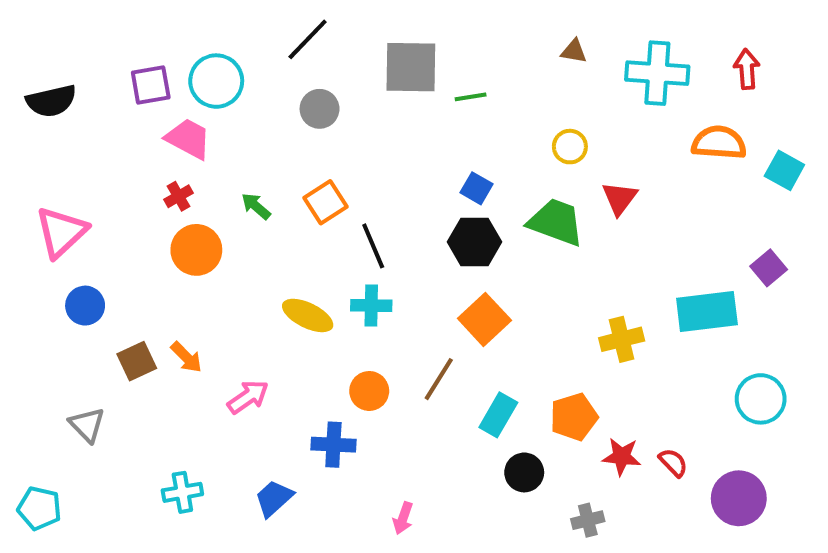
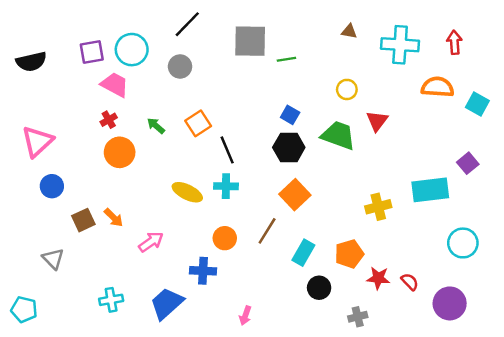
gray circle: (320, 109) -> (180, 66), moved
blue trapezoid: (274, 498) -> (167, 303), size x1.4

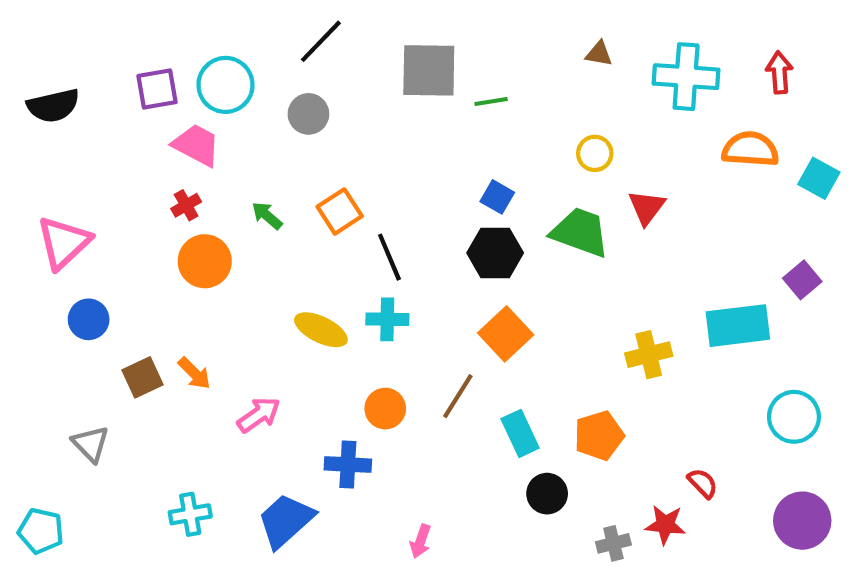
cyan rectangle: (303, 253) -> (520, 433), turned -55
red star: (378, 278) -> (665, 525), moved
purple circle: (450, 303) -> (802, 521), moved

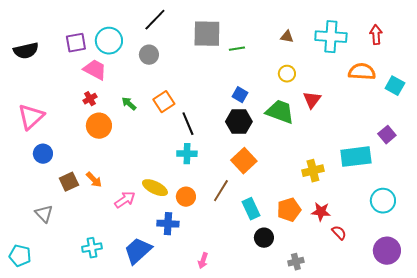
brown triangle: (599, 54) -> (287, 37), moved
yellow ellipse: (321, 330) -> (155, 188), moved
red star: (665, 525) -> (321, 212), moved

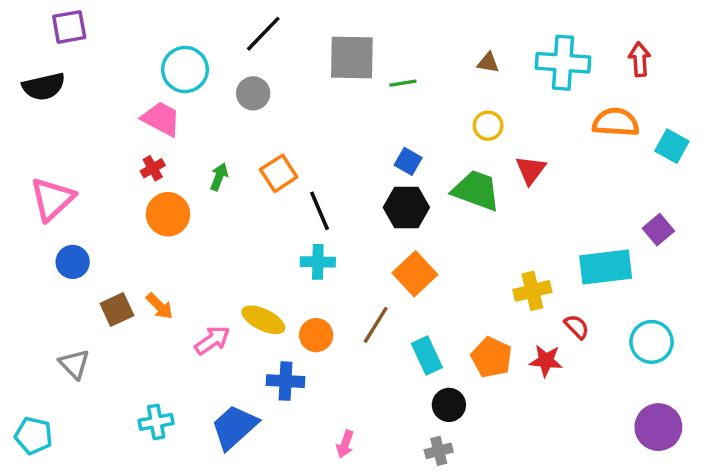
purple square: (76, 43) -> (69, 27), moved
green arrow: (129, 104) -> (219, 177), turned 70
orange pentagon: (289, 210) -> (491, 357), turned -30
red semicircle: (339, 233) -> (577, 327), moved
gray cross: (296, 262) -> (439, 451), moved

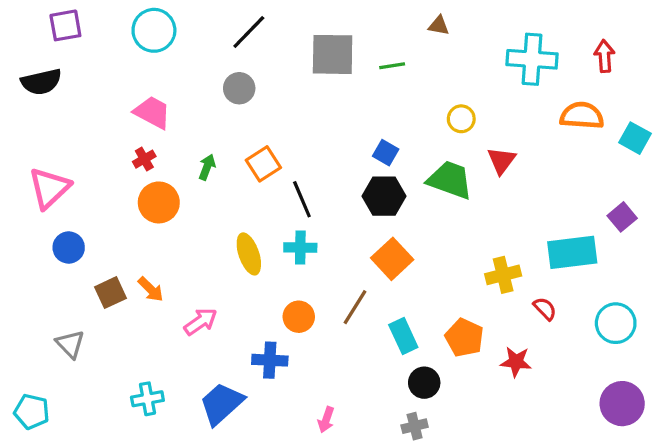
brown triangle: (488, 63) -> (439, 25), moved
cyan circle: (185, 69) -> (154, 30), moved
green line: (403, 83) -> (392, 66), moved
yellow ellipse: (263, 320) -> (249, 254), moved, turned 45
red star: (546, 361) -> (516, 362), moved

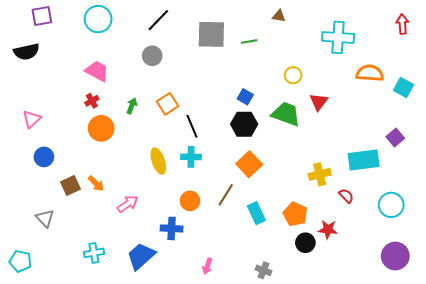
red arrow: (604, 56) -> (402, 24), moved
pink triangle: (49, 188) -> (32, 119), size x0.7
black circle: (424, 383) -> (305, 243), moved
gray cross: (415, 426) -> (264, 270), turned 35

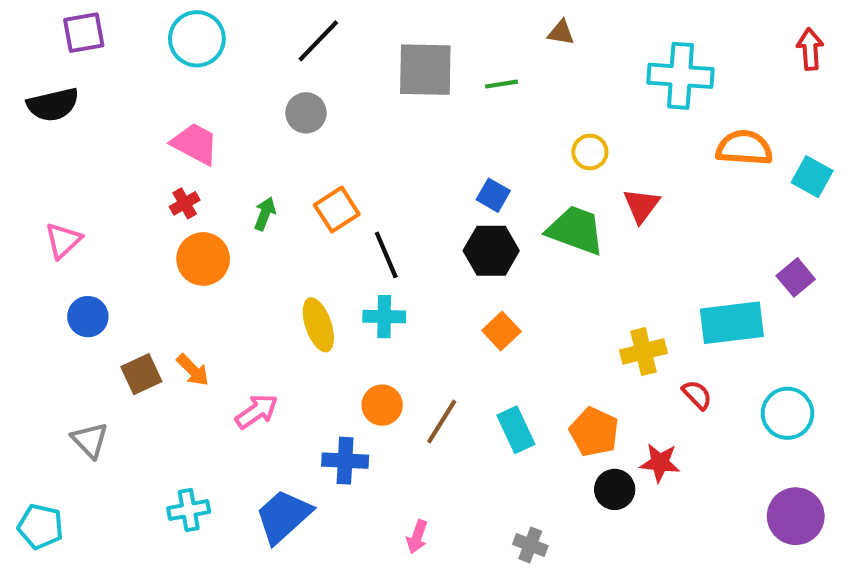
orange square: (249, 164) -> (501, 331), size x0.7
brown line: (226, 195) -> (442, 422), moved

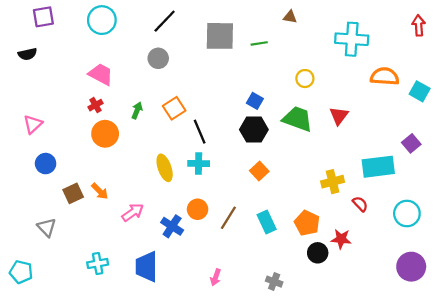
black semicircle: (53, 105) -> (27, 54), size x0.7
red triangle: (641, 205) -> (339, 116), moved
blue cross: (345, 461) -> (172, 226), moved, turned 30
blue trapezoid: (283, 516) -> (147, 267), turned -48

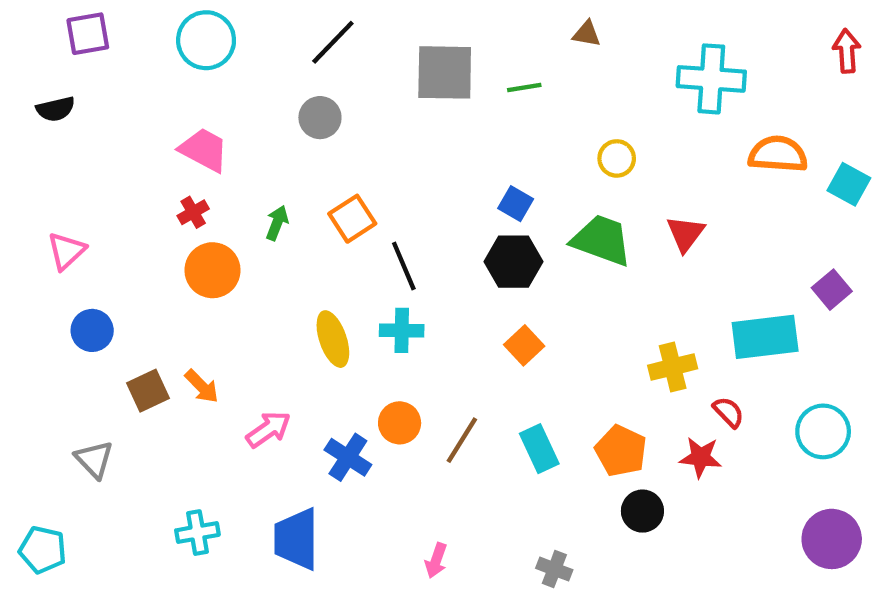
red star: (341, 239) -> (701, 457), moved

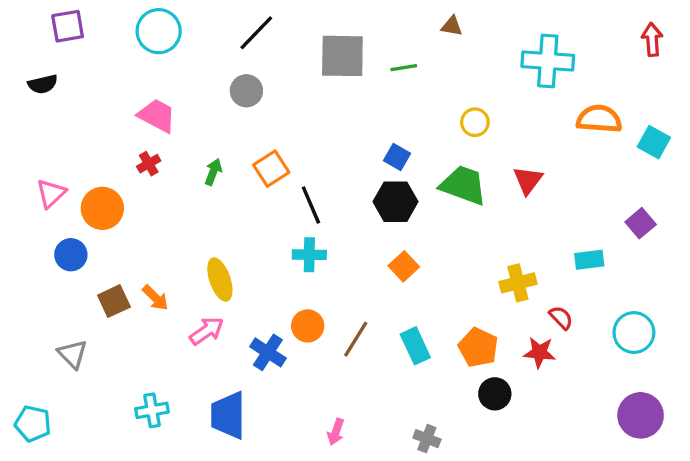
orange circle: (212, 270) -> (102, 208), moved
cyan rectangle: (765, 337) -> (589, 260), size x0.6
yellow ellipse: (333, 339) -> (220, 280), moved

